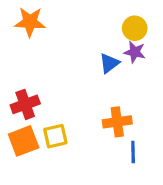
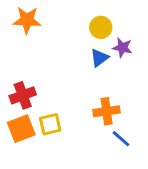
yellow circle: (135, 28) -> (101, 27), moved
blue line: (133, 152) -> (121, 139), turned -48

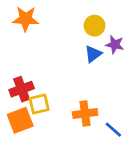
orange cross: (107, 111) -> (85, 113), moved
yellow square: (50, 124) -> (39, 104), moved

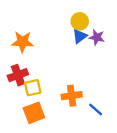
orange star: (26, 19) -> (22, 42), moved
blue triangle: (93, 54) -> (80, 36), moved
orange square: (20, 120) -> (34, 113), moved

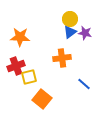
orange cross: (72, 96) -> (62, 58), moved
blue line: (96, 109) -> (84, 84), moved
orange square: (34, 113) -> (42, 99), moved, turned -30

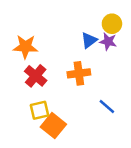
yellow circle: (70, 19) -> (112, 24), moved
red cross: (16, 66) -> (36, 76), moved, turned -30
yellow square: (29, 77) -> (39, 110), moved

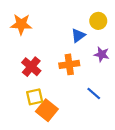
purple star: (108, 42) -> (102, 54), moved
orange star: (25, 47) -> (21, 24), moved

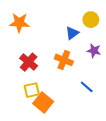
orange cross: (69, 64) -> (64, 60), turned 30

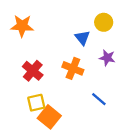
blue triangle: (72, 33) -> (82, 38), turned -32

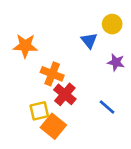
orange star: (22, 26) -> (25, 46), moved
orange cross: (73, 68) -> (52, 74), moved
red cross: (33, 71) -> (65, 94), moved

